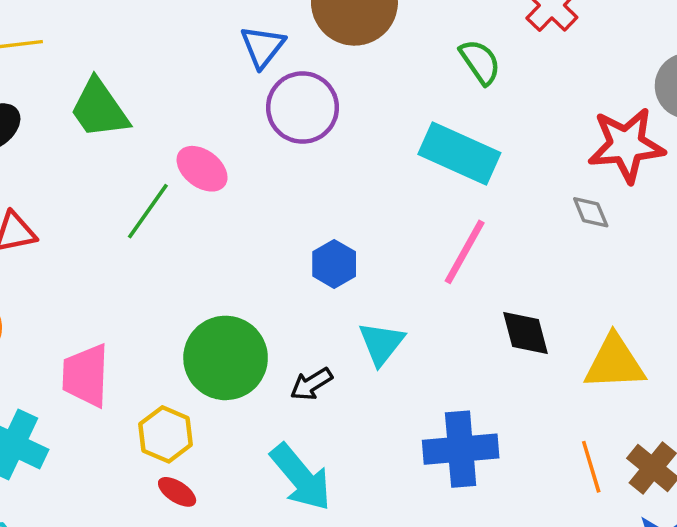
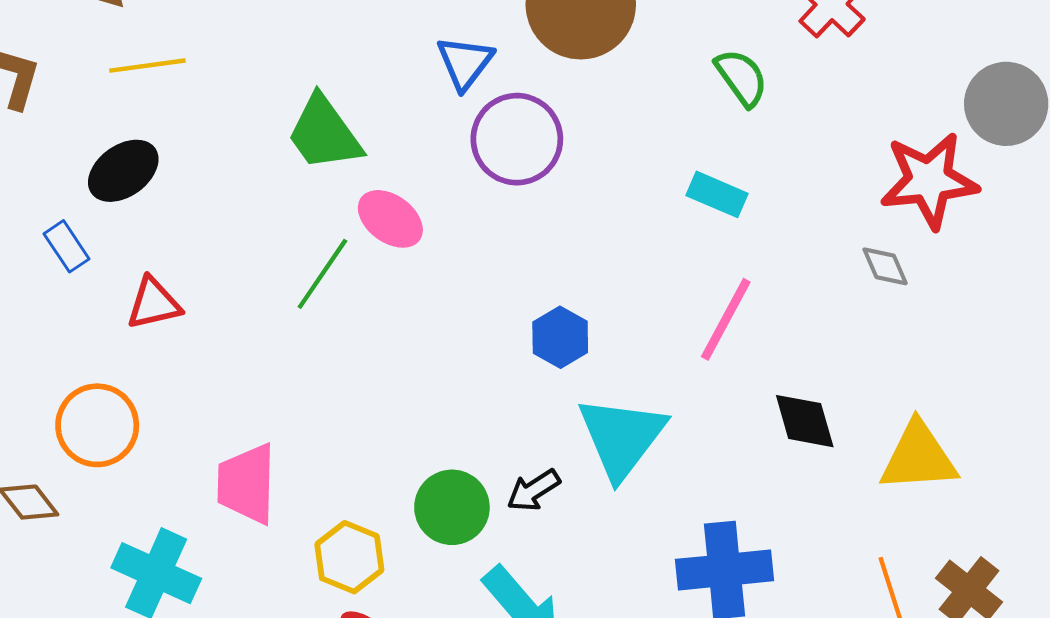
green trapezoid: (99, 109) -> (324, 133), moved
cyan rectangle: (459, 154) -> (717, 194), size x0.6
cyan triangle: (381, 343) -> (622, 437), size x1.5
green circle: (226, 358) -> (452, 507), moved, size x0.7

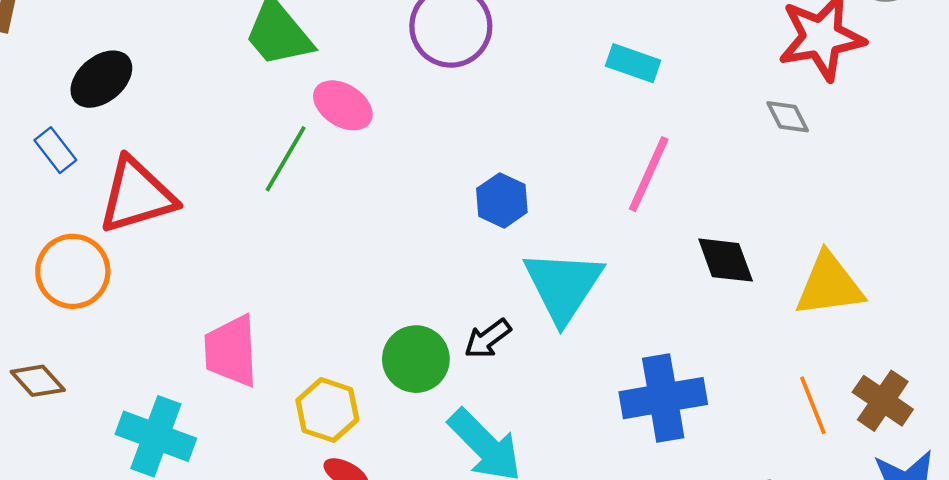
red triangle: (154, 303) -> (137, 196), size x1.6
orange circle: (97, 425) -> (73, 271), moved

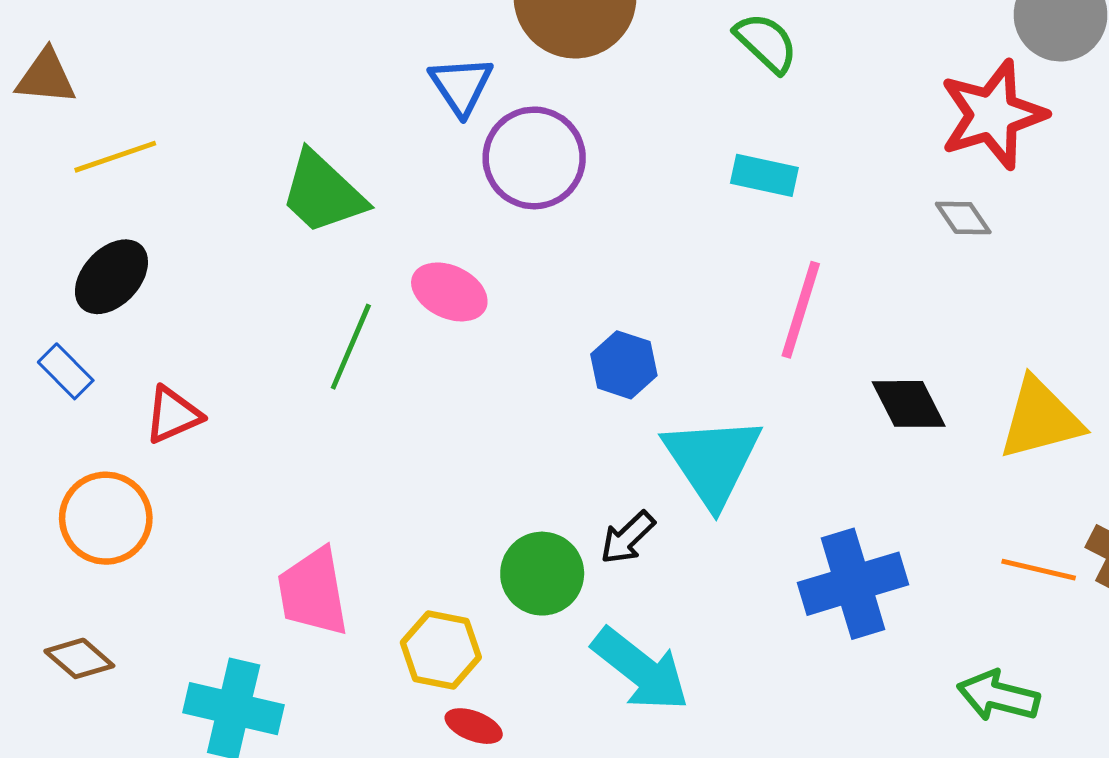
pink ellipse: (343, 105) -> (449, 292), moved
red triangle: (137, 196) -> (173, 415), size x0.6
orange line: (813, 405) -> (1039, 570), turned -48

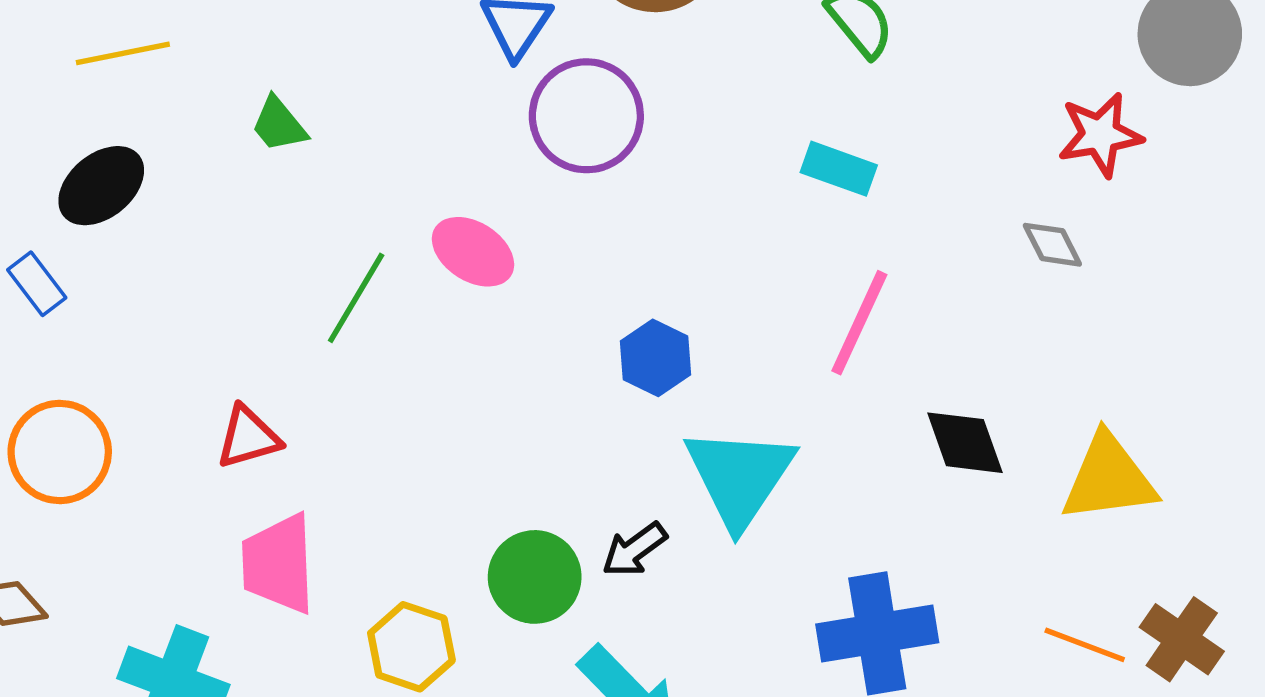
red star: (993, 115) -> (1100, 135), size x0.7
green trapezoid: (323, 193) -> (279, 125), moved, size x0.6
red triangle: (173, 415) -> (248, 437), moved

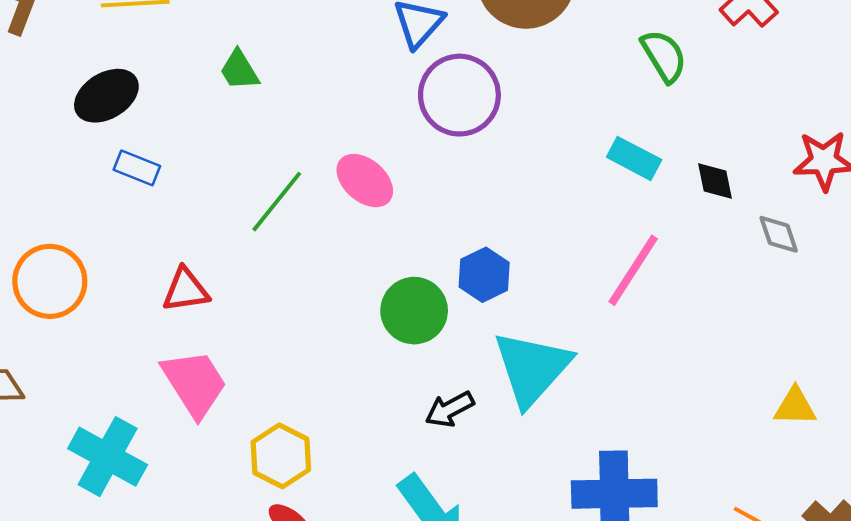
blue rectangle: (37, 284) -> (137, 168), moved, turned -39
black diamond: (965, 443) -> (715, 181), moved, size x0.7
yellow triangle: (1109, 478) -> (795, 407), size x0.6
pink trapezoid: (278, 564) -> (194, 383), turned 142
green circle: (535, 577) -> (414, 311), moved

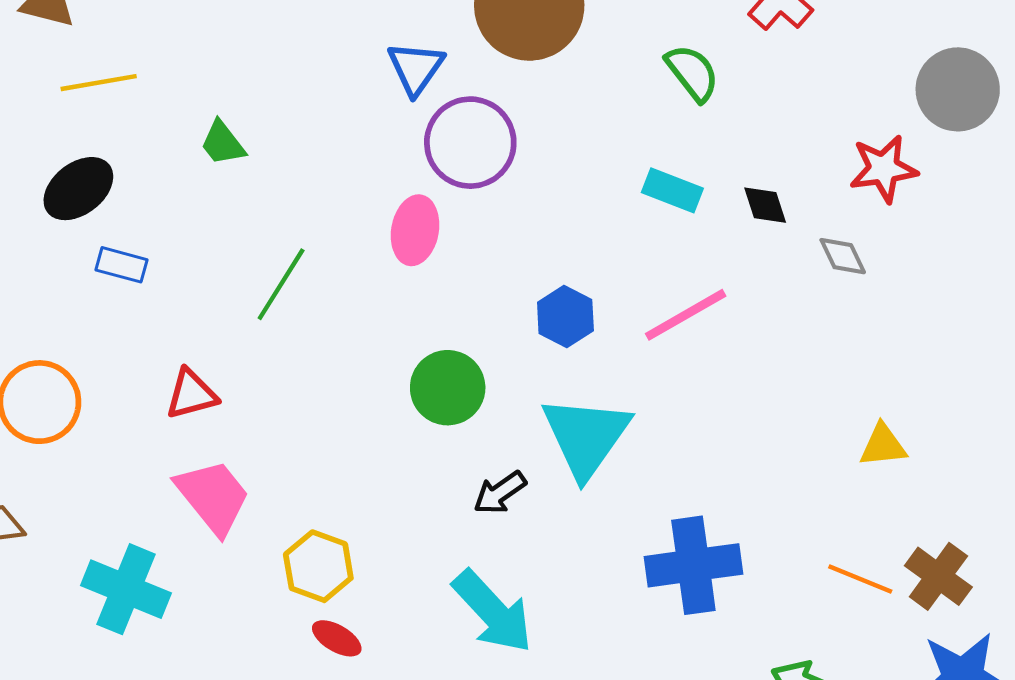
pink ellipse: (365, 181) -> (415, 230), moved, turned 66
pink line: (633, 270) -> (686, 315), turned 34
blue hexagon: (484, 275) -> (565, 317), moved

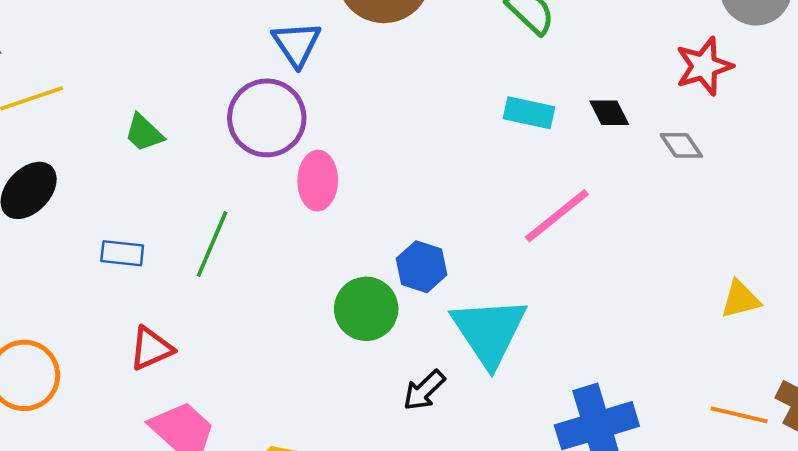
purple circle: (470, 143) -> (267, 118), moved
blue rectangle: (121, 265) -> (122, 253), moved
blue hexagon: (565, 317) -> (422, 267), moved

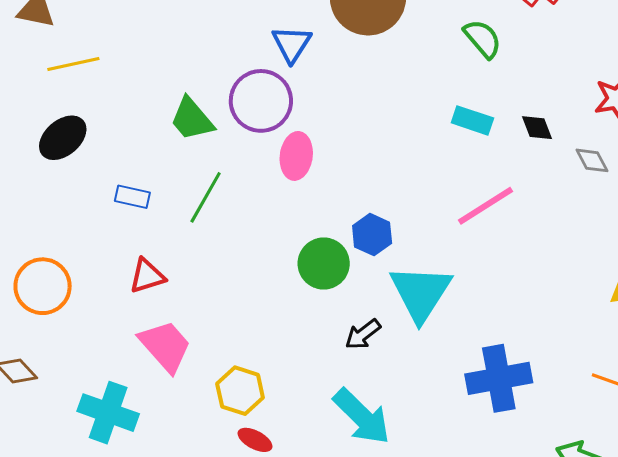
green trapezoid: (144, 133) -> (192, 119), moved, size x1.4

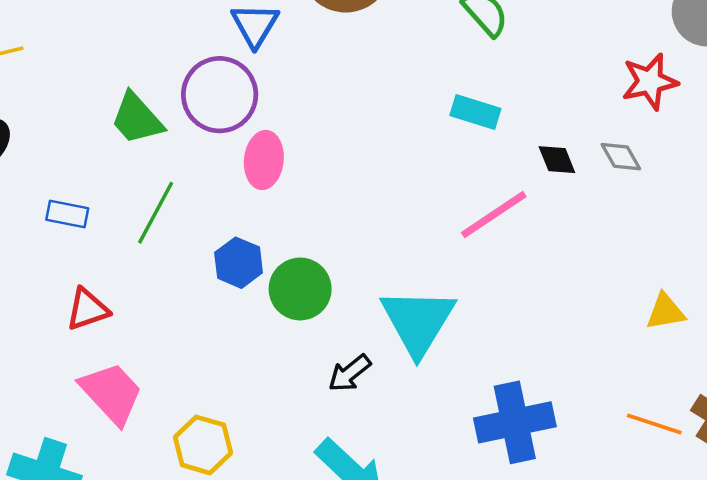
black diamond: (537, 128) -> (557, 160), moved
blue hexagon: (372, 235) -> (239, 263), moved

